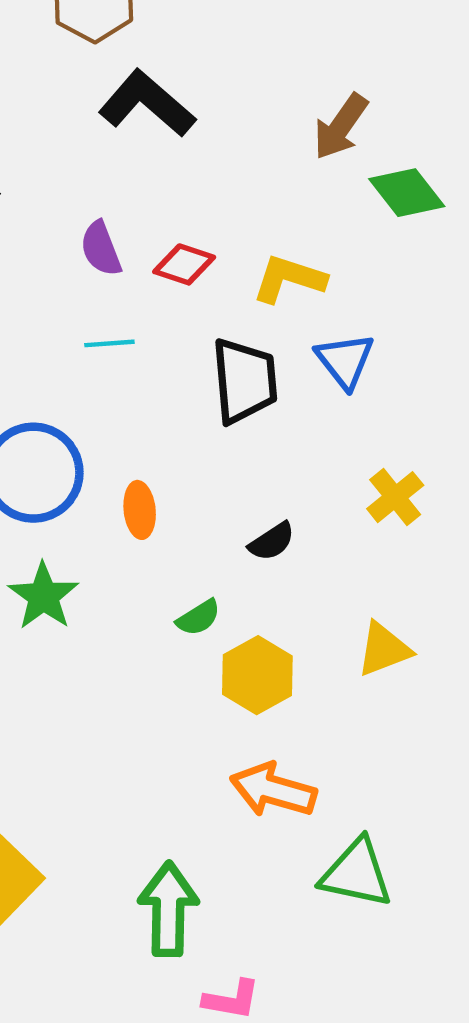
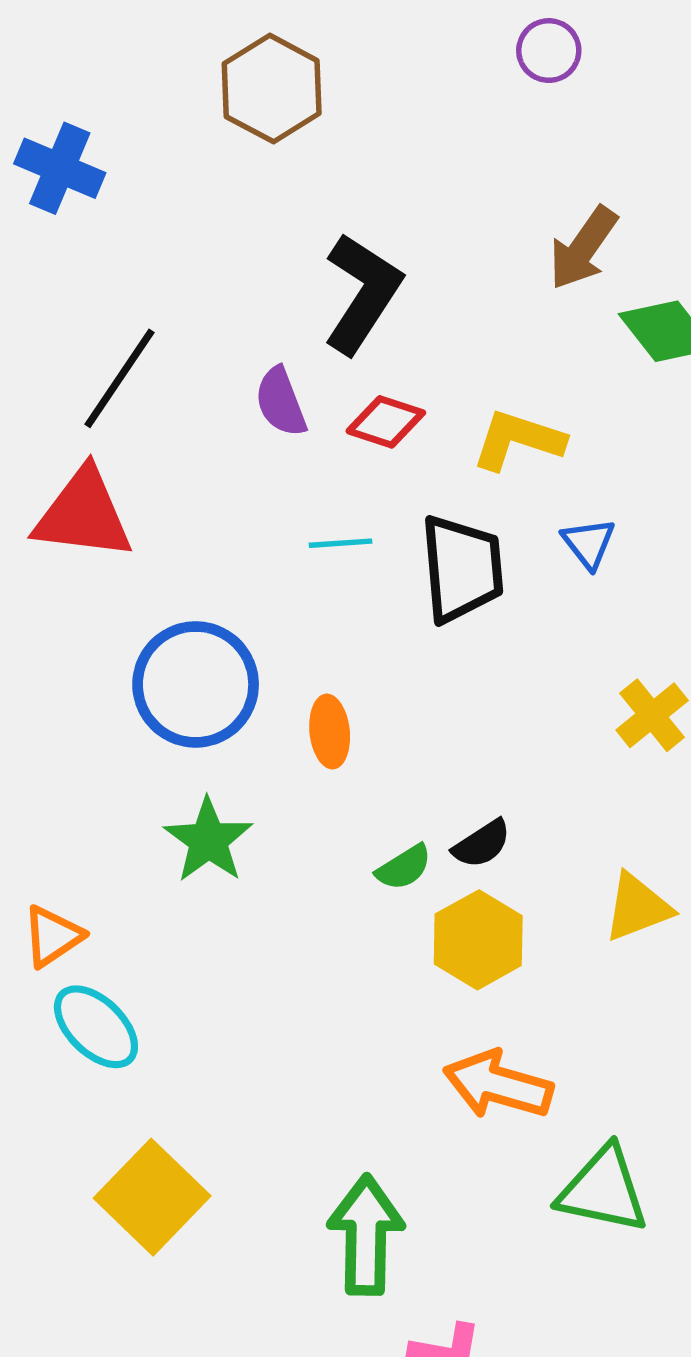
black L-shape: (147, 104) -> (362, 293), moved, turned 82
cyan line: (109, 343) -> (341, 543), moved
blue triangle: (345, 361) -> (589, 543), size x0.7
black semicircle: (272, 542) -> (482, 844), moved

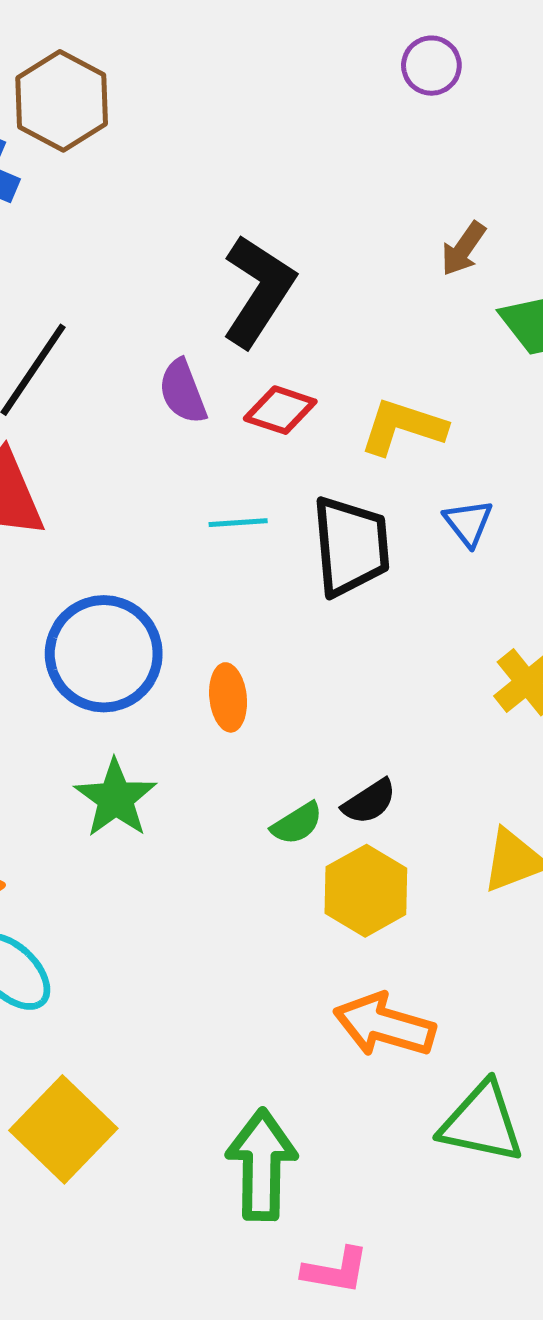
brown hexagon: (272, 89) -> (62, 101), moved
brown arrow: (583, 248) -> (463, 249), size x0.7

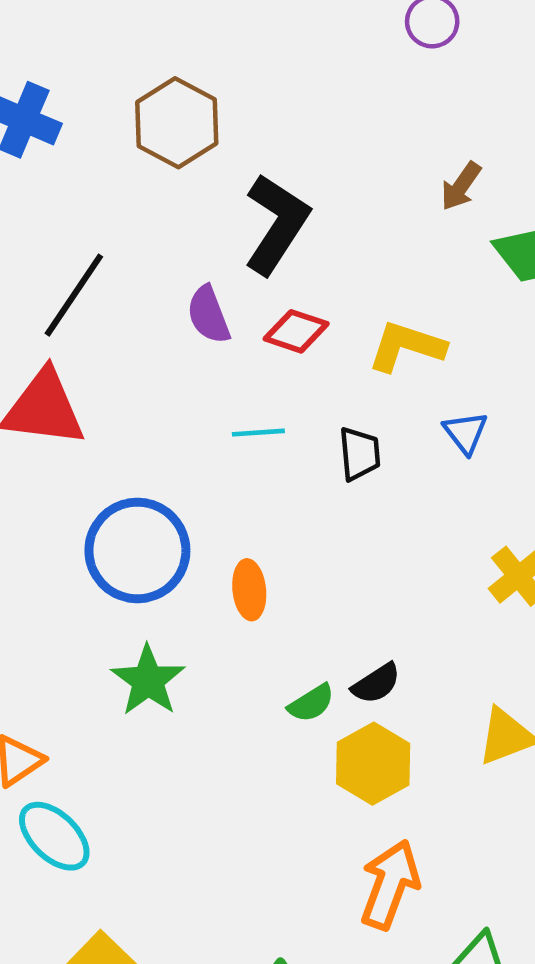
brown hexagon: (62, 101) -> (177, 123), moved
black trapezoid: (351, 546) -> (360, 454), size x0.6
orange arrow: (384, 1025) -> (390, 885), turned 94

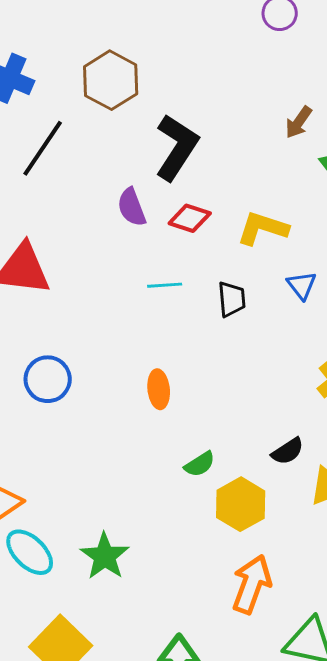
black line: (74, 295) -> (43, 148), moved
blue circle: (137, 550) -> (48, 379), moved, size x0.7
green star: (148, 680) -> (105, 556), moved
black semicircle: (376, 683) -> (288, 451), moved

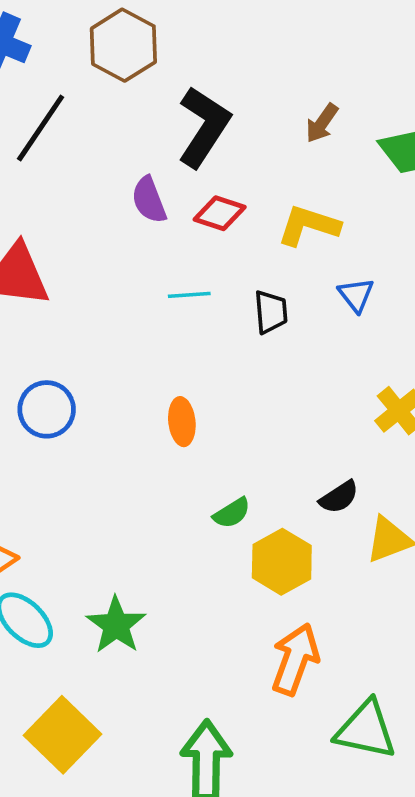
brown arrow: (299, 122) -> (322, 123), moved

